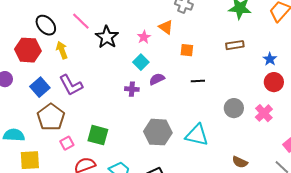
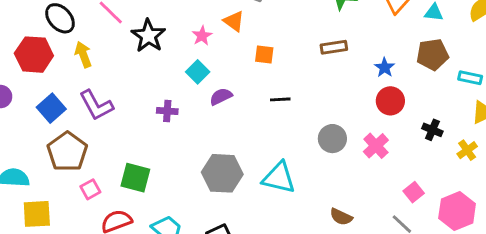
purple cross: (132, 89) -> (167, 111), moved

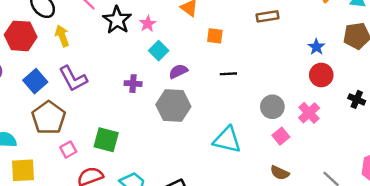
pink star: (202, 36) -> (148, 24), moved
brown rectangle: (334, 47) -> (267, 16), moved
gray hexagon: (222, 173) -> (173, 106), moved
pink square: (414, 192) -> (281, 136), moved

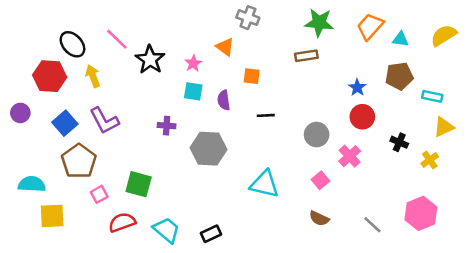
pink star: (148, 24) -> (193, 63), moved
cyan square: (159, 51) -> (193, 91), turned -36
purple semicircle: (178, 71) -> (224, 100), moved, turned -72
gray circle: (272, 107) -> (317, 135), moved

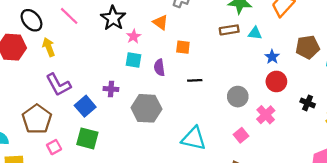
cyan triangle: (400, 39) -> (255, 33), moved
black star: (150, 60) -> (113, 18), moved
blue square: (65, 123) -> (85, 106), moved

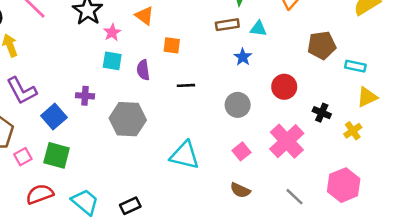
blue star: (272, 57) -> (243, 57), moved
pink cross: (266, 115) -> (287, 141), moved, size x1.5
pink square: (54, 147) -> (23, 157), moved

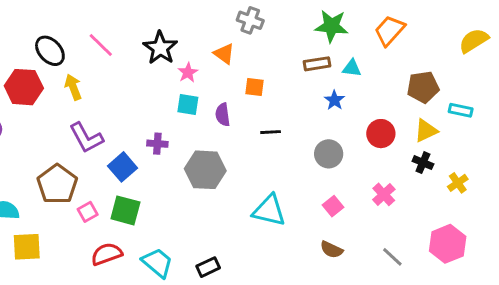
yellow triangle: (367, 97) -> (426, 131), moved
pink cross: (287, 141) -> (384, 194), size x0.6

